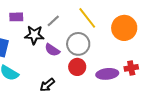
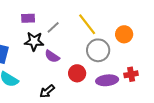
purple rectangle: (16, 17) -> (28, 18), moved
orange circle: (124, 28) -> (124, 34), size x0.7
gray circle: (78, 44) -> (98, 50), moved

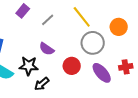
purple rectangle: (28, 18) -> (23, 11), turned -48
black star: (34, 41) -> (29, 66), moved
purple ellipse: (107, 80) -> (102, 73), turned 55

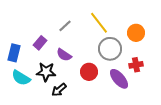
purple rectangle: (23, 11) -> (40, 43), moved
red cross: (126, 67) -> (136, 65), moved

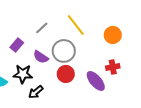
gray circle: (110, 49) -> (64, 51), moved

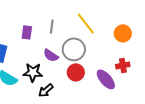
gray line: (42, 28) -> (52, 26), turned -40
purple rectangle: (17, 45) -> (27, 32), moved, turned -32

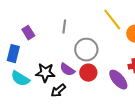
yellow line: (86, 23) -> (112, 20), moved
purple rectangle: (27, 32) -> (28, 33), moved, turned -40
purple semicircle: (51, 55) -> (67, 70), moved

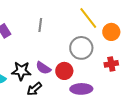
gray circle: (86, 50) -> (81, 48), moved
purple ellipse: (118, 80) -> (81, 89), moved, turned -50

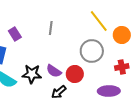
black arrow: (34, 89) -> (59, 92), moved
purple ellipse: (81, 89) -> (109, 91), moved

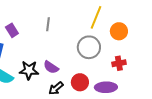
yellow line: (99, 21) -> (96, 17), turned 60
red circle: (75, 74) -> (80, 82), moved

